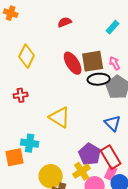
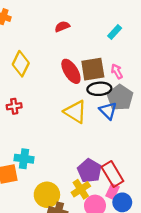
yellow triangle: (60, 117) -> (75, 112), moved
blue triangle: (113, 123) -> (108, 111), moved

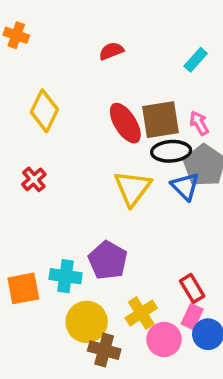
red cross: (14, 106) -> (34, 179), turned -32
yellow triangle: (75, 112) -> (132, 188), turned 35
cyan cross: (24, 159) -> (66, 276), moved
purple pentagon: (90, 171) -> (108, 260), moved
red rectangle: (112, 174) -> (192, 288), size x0.7

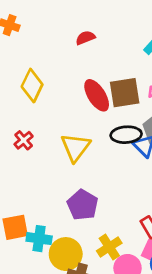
black ellipse: (171, 151) -> (126, 135), moved
yellow triangle: (132, 188) -> (76, 147), moved
cyan cross: (66, 276) -> (39, 239), moved

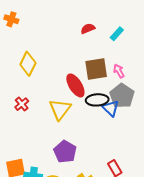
red semicircle: (85, 38) -> (88, 29), moved
red ellipse: (97, 95) -> (75, 85), moved

